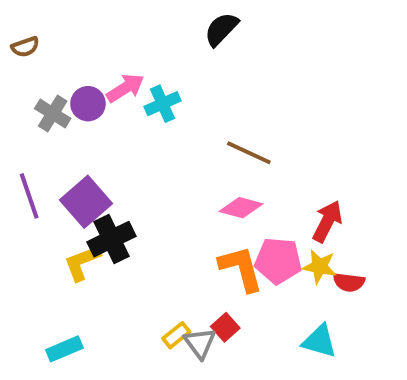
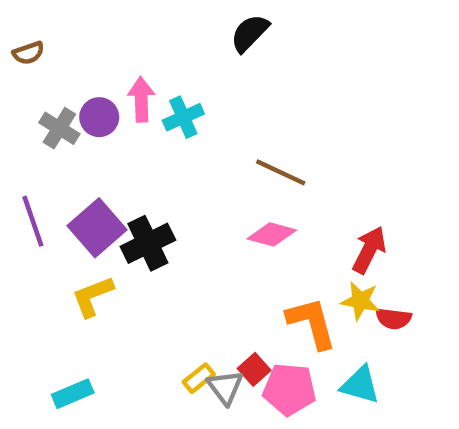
pink arrow: (125, 88) -> (141, 99), turned -60
black cross: (112, 239) -> (148, 243), moved
pink pentagon: (278, 261) -> (289, 389), moved
orange L-shape: (241, 268) -> (312, 323), moved

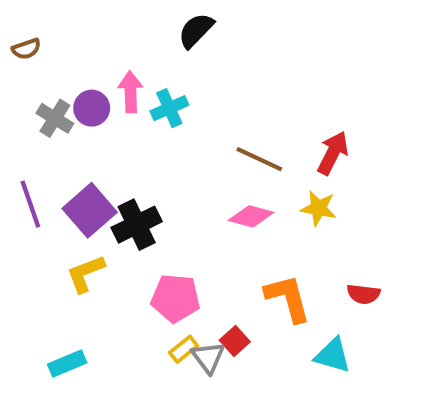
black semicircle: (250, 33) -> (196, 30), moved
red arrow: (369, 250) -> (333, 153), moved
yellow star: (360, 301) -> (318, 208), moved
pink pentagon: (289, 389) -> (175, 298), moved

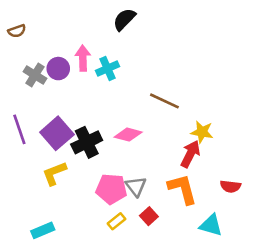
red arrow: (333, 153) -> (190, 154), moved
pink diamond: (251, 216) -> (128, 135), moved
gray triangle: (208, 357) -> (136, 186), moved

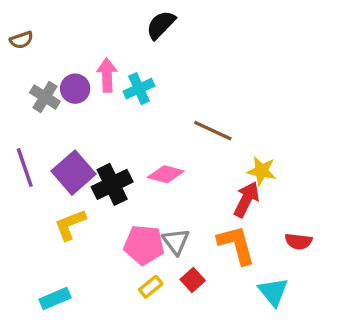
cyan triangle: (211, 225) -> (273, 292), turned 35

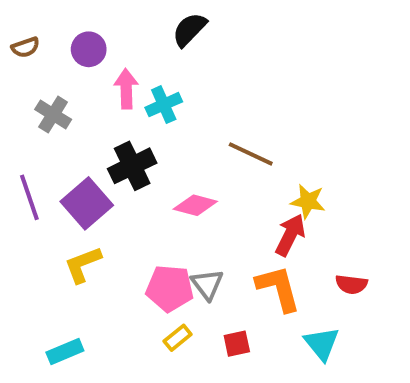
purple circle: (75, 89) -> (89, 49), moved
black cross: (112, 184) -> (132, 166), moved
red square: (193, 280) -> (237, 344), moved, turned 30

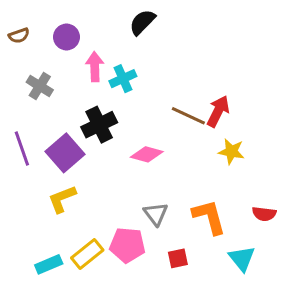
red arrow: (290, 235) -> (218, 111), moved
pink pentagon: (170, 288) -> (127, 245), moved
yellow rectangle: (178, 338) -> (87, 254), moved, size x1.5

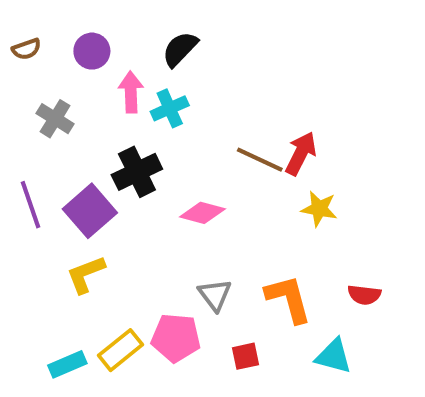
black semicircle: (142, 22) -> (180, 49), moved
cyan triangle: (242, 258) -> (334, 356), turned -36

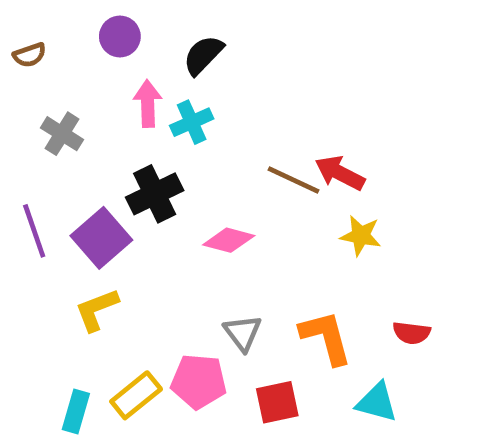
purple circle: (92, 51) -> (120, 36), moved
red arrow: (301, 153) -> (340, 173), turned -90
red square: (245, 356) -> (277, 402), size x1.4
cyan rectangle: (67, 364) -> (76, 412), turned -51

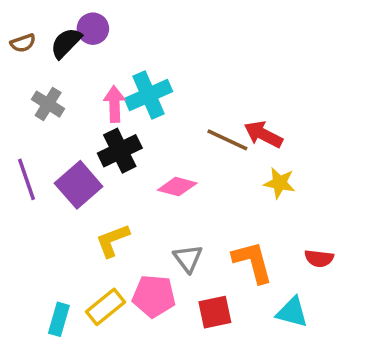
black semicircle: (203, 55) -> (66, 43), moved
pink arrow: (148, 104) -> (114, 104), moved
cyan cross: (192, 122) -> (149, 95), size x1.4
yellow L-shape: (97, 310) -> (113, 240), moved

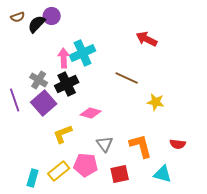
brown semicircle: (23, 43) -> (18, 17), moved
gray cross: (48, 104) -> (39, 80), moved
red arrow: (263, 135) -> (147, 39), moved
pink diamond: (177, 187) -> (91, 113), moved

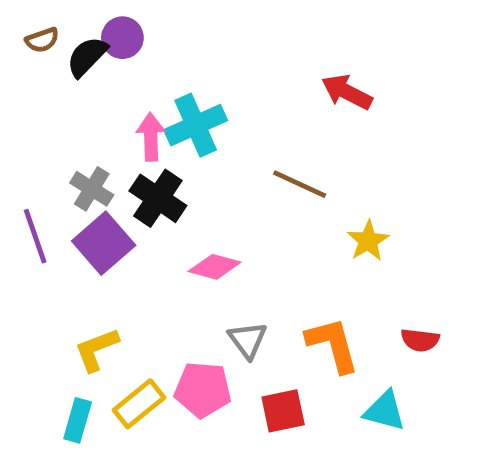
black cross: (67, 84) -> (158, 198), turned -30
yellow star: (156, 102) -> (368, 241), turned 30
yellow L-shape: (63, 134) -> (96, 349), moved

